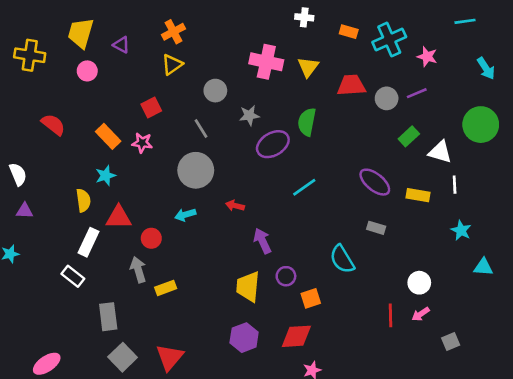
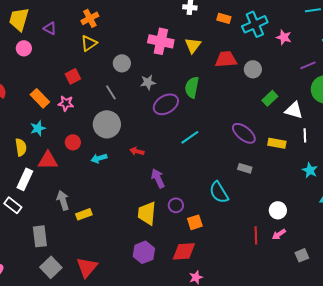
purple line: (417, 93) -> (308, 65), moved
red circle: (151, 238) -> (73, 142), moved

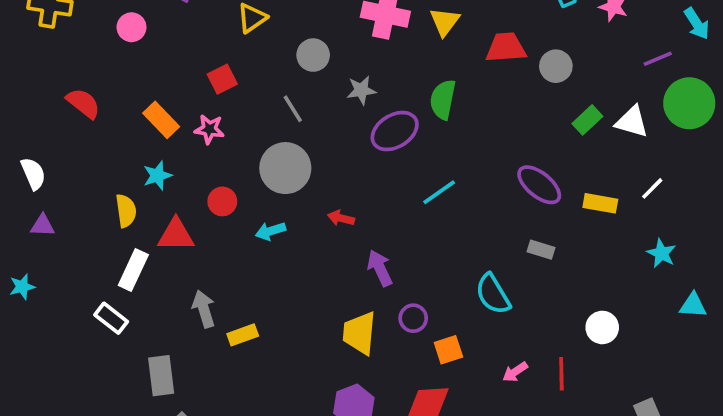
white triangle: (294, 110) -> (632, 122), moved
white line: (305, 135) -> (652, 188), turned 48
pink arrow: (279, 234) -> (515, 372), moved

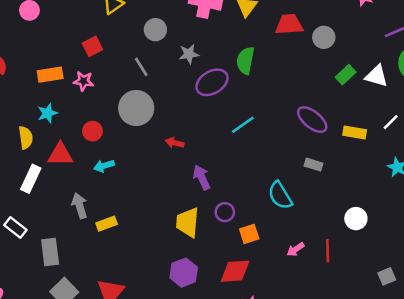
orange rectangle: (161, 120) -> (50, 75), turned -55
cyan arrow: (270, 231) -> (104, 166), moved
white rectangle: (111, 318) -> (15, 228), moved

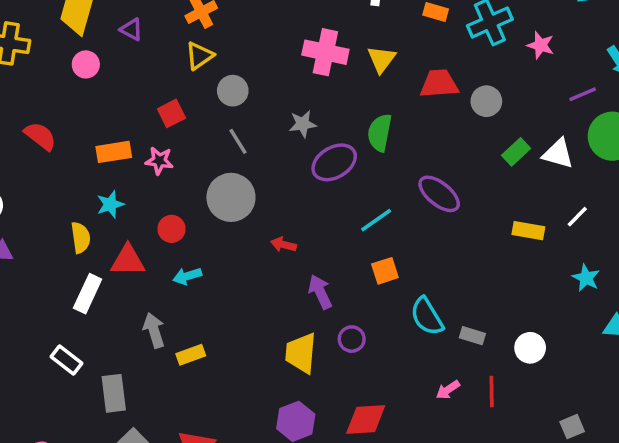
gray circle: (155, 30) -> (233, 91), moved
purple ellipse: (312, 120) -> (439, 194), moved
gray rectangle: (314, 165) -> (472, 336), moved
orange square: (249, 234) -> (385, 271), moved

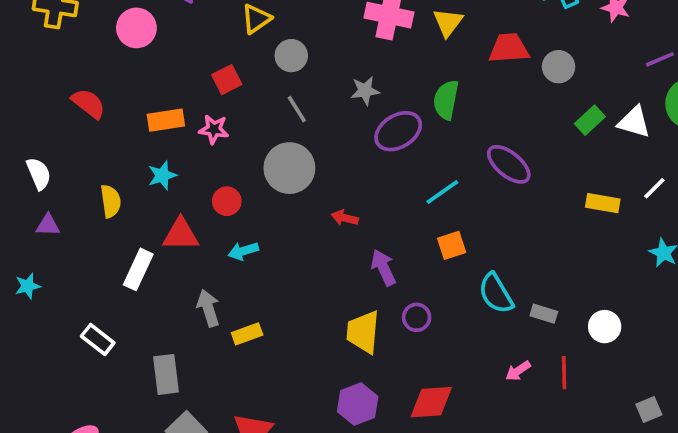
pink circle: (86, 64) -> (136, 28), size x1.4
yellow semicircle: (81, 238) -> (111, 201), moved
white rectangle: (67, 360) -> (98, 339), moved

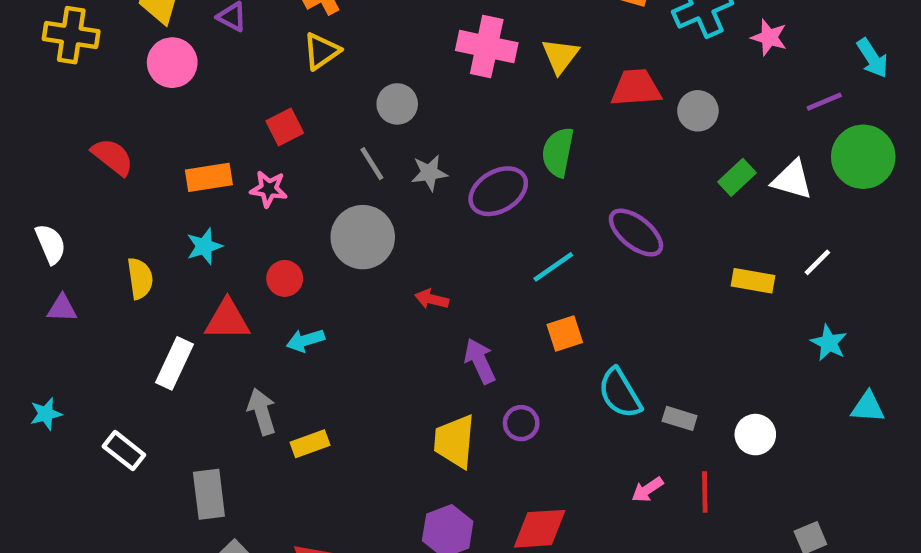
gray circle: (291, 56) -> (397, 104), moved
gray star: (365, 91) -> (429, 173), moved
cyan star: (28, 286) -> (46, 414), moved

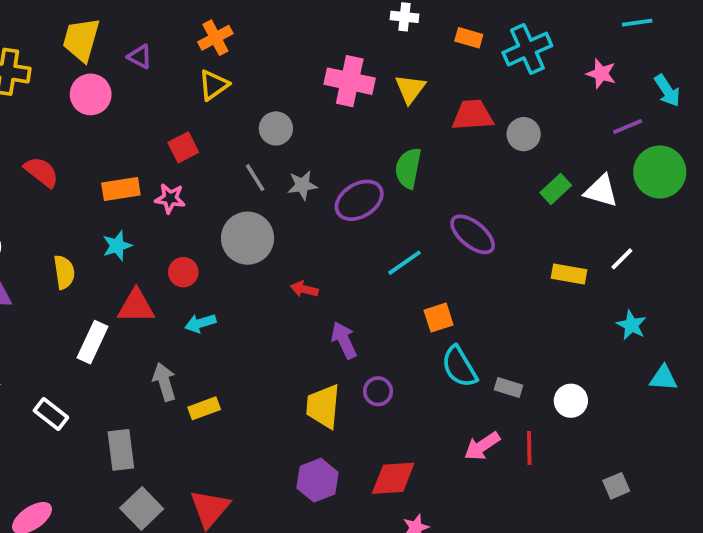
pink star: (769, 37) -> (601, 74), moved
orange square: (565, 334) -> (439, 318), moved
pink arrow: (647, 490) -> (482, 446), size x1.4

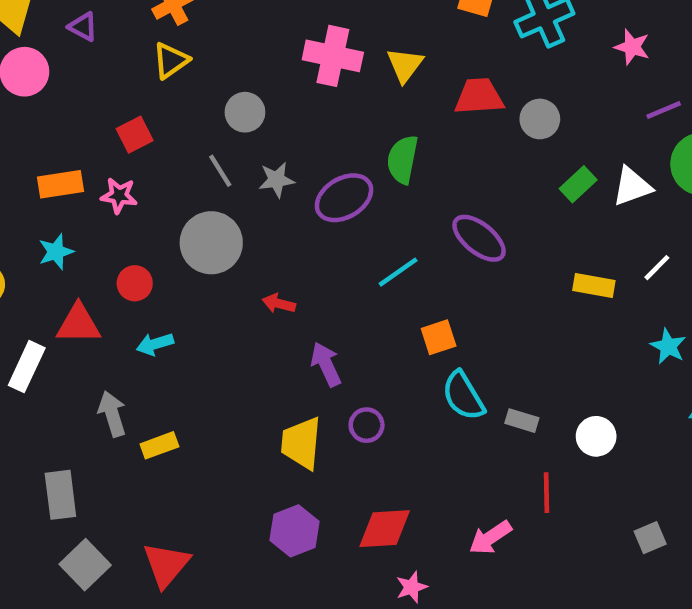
white triangle: (601, 191) -> (632, 186), turned -36
pink arrow: (482, 446) -> (490, 538), moved

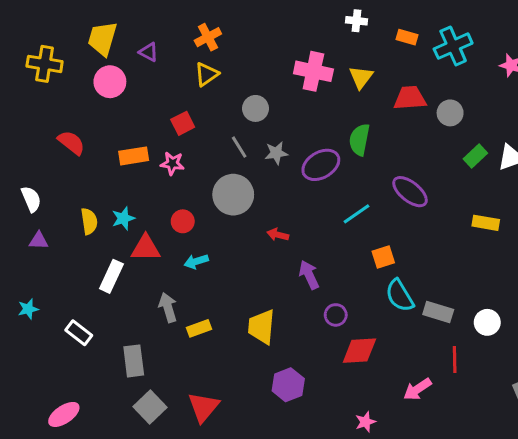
cyan star: (56, 252) -> (123, 218), moved
gray rectangle: (522, 421) -> (438, 312), size x1.4
yellow trapezoid: (301, 443) -> (261, 327), moved
red diamond: (385, 529) -> (359, 351), moved

